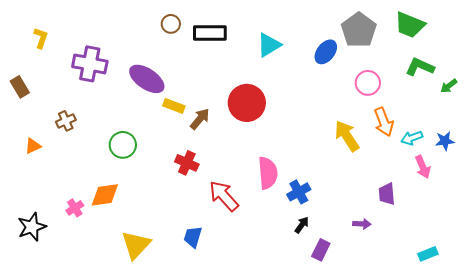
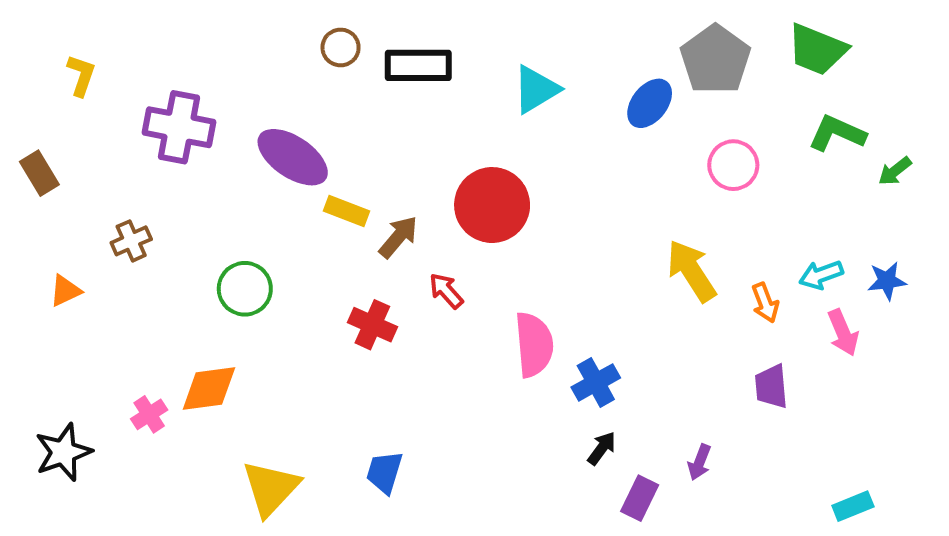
orange arrow: (384, 122) -> (765, 303), moved, size x0.7
red arrow: (224, 196) -> (446, 291), moved, size x0.6
purple arrow: (362, 224) -> (699, 462), moved, turned 108

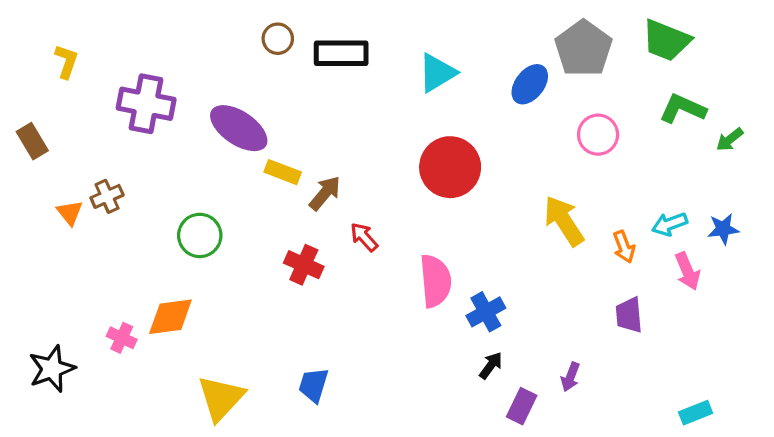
red circle: (492, 205) -> (450, 167), moved
orange triangle: (65, 291) -> (70, 213), moved, turned -44
pink cross: (149, 414) -> (122, 338), turned -32

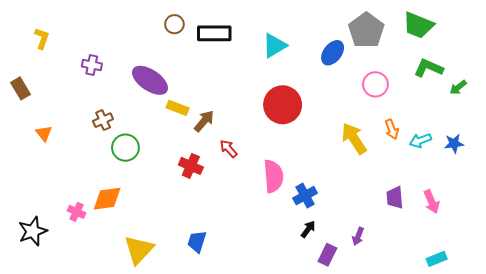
purple cross: (146, 104) -> (92, 65), size x0.6
brown cross: (107, 196) -> (103, 120), moved
orange arrow: (624, 247) -> (392, 129), moved
pink arrow: (687, 271) -> (432, 202), moved

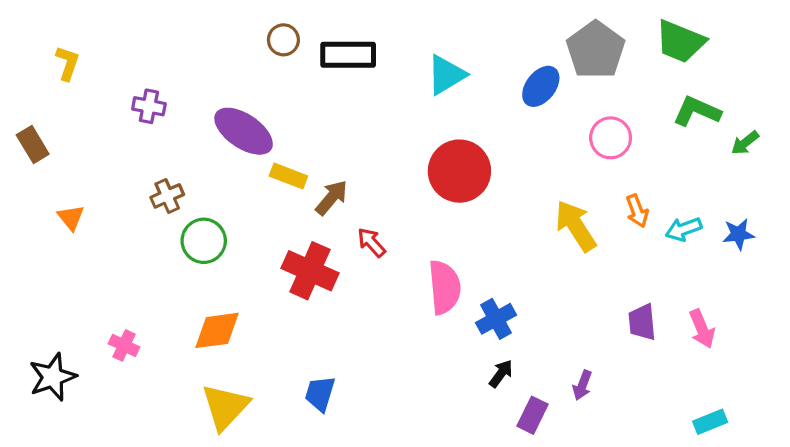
red cross: (191, 166) -> (310, 271), size x1.4
orange diamond: (107, 199) -> (217, 330), moved

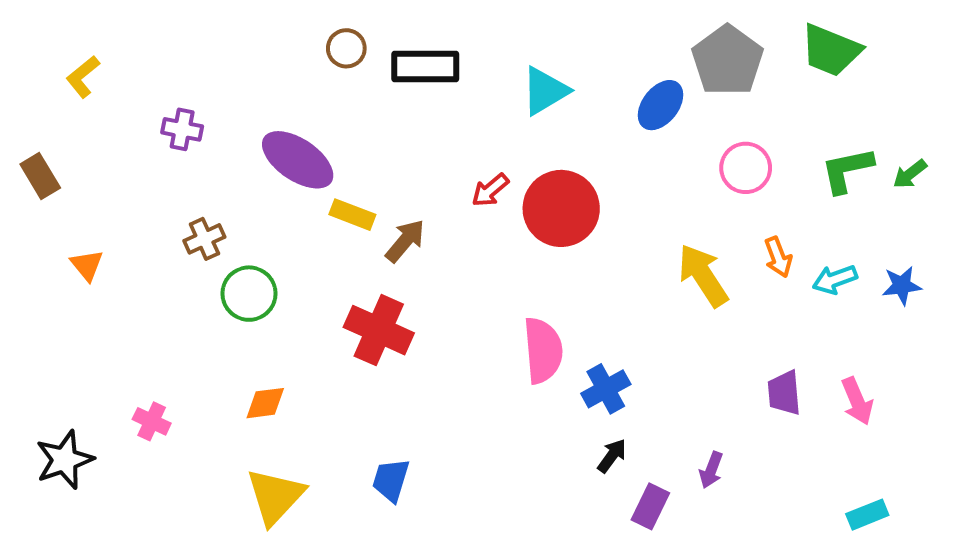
yellow L-shape: (68, 63) -> (83, 77), turned -148
green L-shape: (697, 111) -> (847, 170), moved, turned -36
red arrow: (371, 242) -> (490, 190), moved, turned -88
orange diamond: (217, 330) -> (265, 403), size x0.7

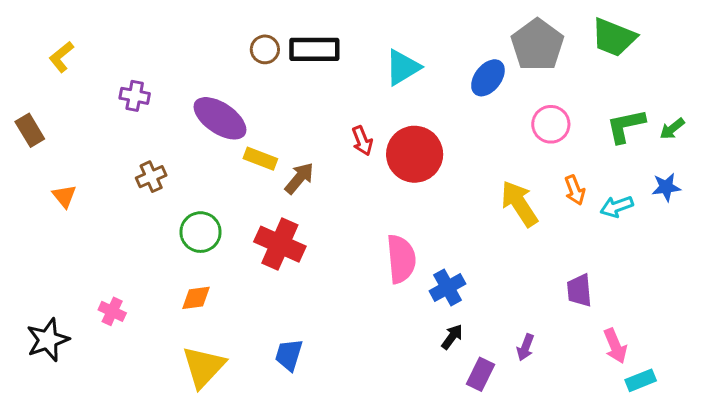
brown circle: (346, 48) -> (265, 49), moved
red arrow: (490, 190) -> (362, 141), turned -72
blue star: (902, 285) -> (666, 187), moved
green circle: (249, 294) -> (201, 232), moved
pink arrow: (857, 401) -> (615, 346), moved

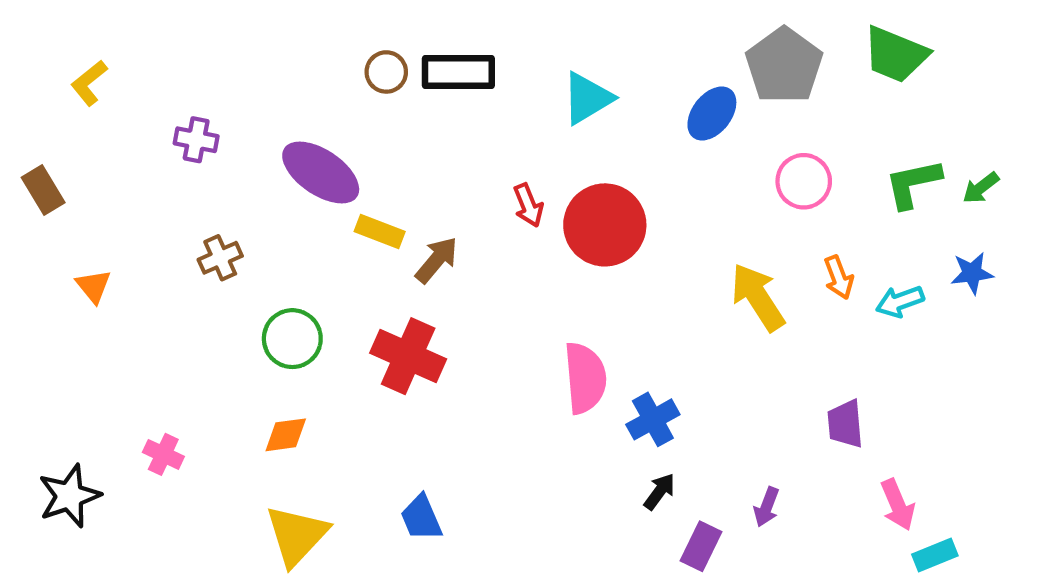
blue trapezoid: (289, 355) -> (421, 518), turned -40

